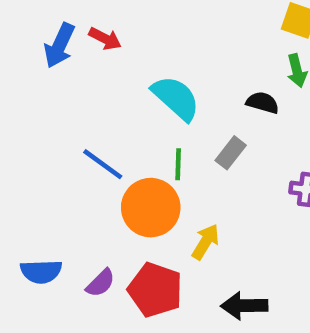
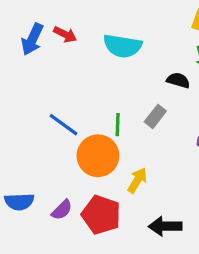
cyan semicircle: (176, 98) -> (123, 46), moved, turned 147

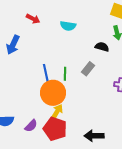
blue arrow: (32, 39) -> (13, 45), moved
cyan semicircle: (123, 46) -> (68, 26), size x0.7
blue line: (63, 125) -> (46, 74), moved, turned 42
yellow arrow: (137, 180) -> (57, 112), moved

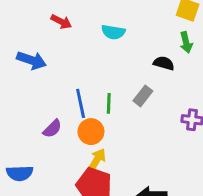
blue arrow: (13, 45) -> (32, 60), turned -96
orange circle: (53, 93) -> (91, 132), size x0.7
purple semicircle: (31, 126) -> (52, 129), moved

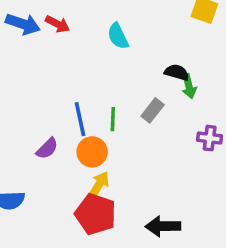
cyan semicircle: (113, 32) -> (118, 36), turned 55
green arrow: (186, 42) -> (189, 86), moved
blue arrow: (32, 60) -> (23, 24), moved

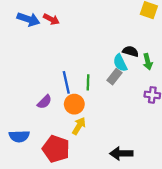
cyan semicircle: (118, 36) -> (120, 63), moved
green arrow: (189, 86) -> (148, 62), moved
red pentagon: (96, 214) -> (56, 149), moved

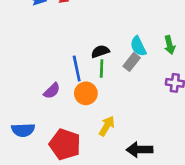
black semicircle: (131, 51) -> (100, 51), moved, turned -35
yellow arrow: (79, 126) -> (107, 126), moved

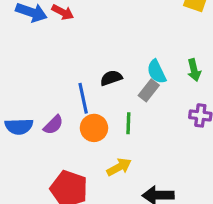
green line: (102, 68) -> (128, 123), moved
yellow arrow: (107, 126) -> (119, 167), turned 30
blue semicircle: (23, 130) -> (19, 126), moved

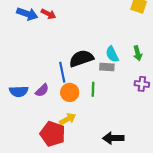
black semicircle: (111, 78) -> (81, 58), size x1.6
gray rectangle: (149, 90) -> (107, 67), turned 56
yellow arrow: (119, 167) -> (68, 119), moved

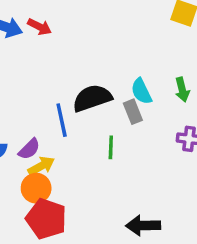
gray rectangle: (107, 67) -> (133, 112), turned 64
orange circle: (70, 92) -> (36, 188), moved
yellow arrow: (68, 119) -> (41, 166), moved

